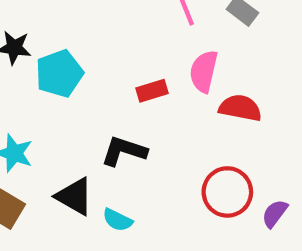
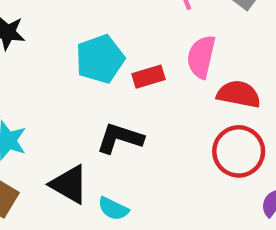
cyan pentagon: (59, 74) -> (100, 59), moved
red circle: (227, 192) -> (239, 151), moved

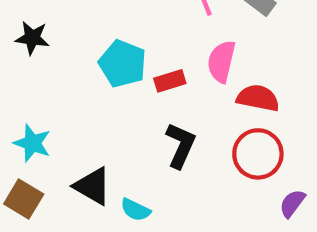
cyan pentagon: (100, 59) -> (123, 64), turned -30
black L-shape: (120, 138) -> (181, 145), moved, turned 96

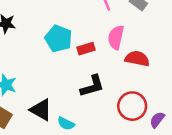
black L-shape: (181, 145) -> (92, 86), turned 50
red circle: (258, 154) -> (132, 106), moved

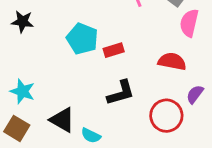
pink semicircle: (116, 37) -> (189, 23), moved
purple semicircle: (157, 120) -> (195, 94), moved

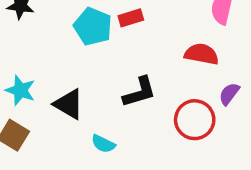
red rectangle: (114, 50) -> (131, 18), moved
black triangle: (62, 120) -> (69, 104), moved

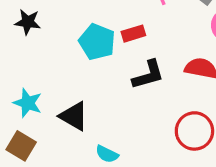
black L-shape: (139, 92) -> (148, 75), moved

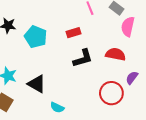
cyan pentagon: (97, 42) -> (36, 37), moved

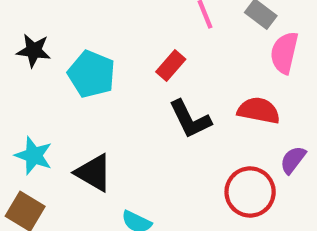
red rectangle: (74, 33) -> (171, 66), turned -32
black L-shape: (83, 58) -> (190, 119), turned 80

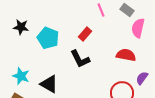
black L-shape: (190, 119) -> (80, 59), moved

